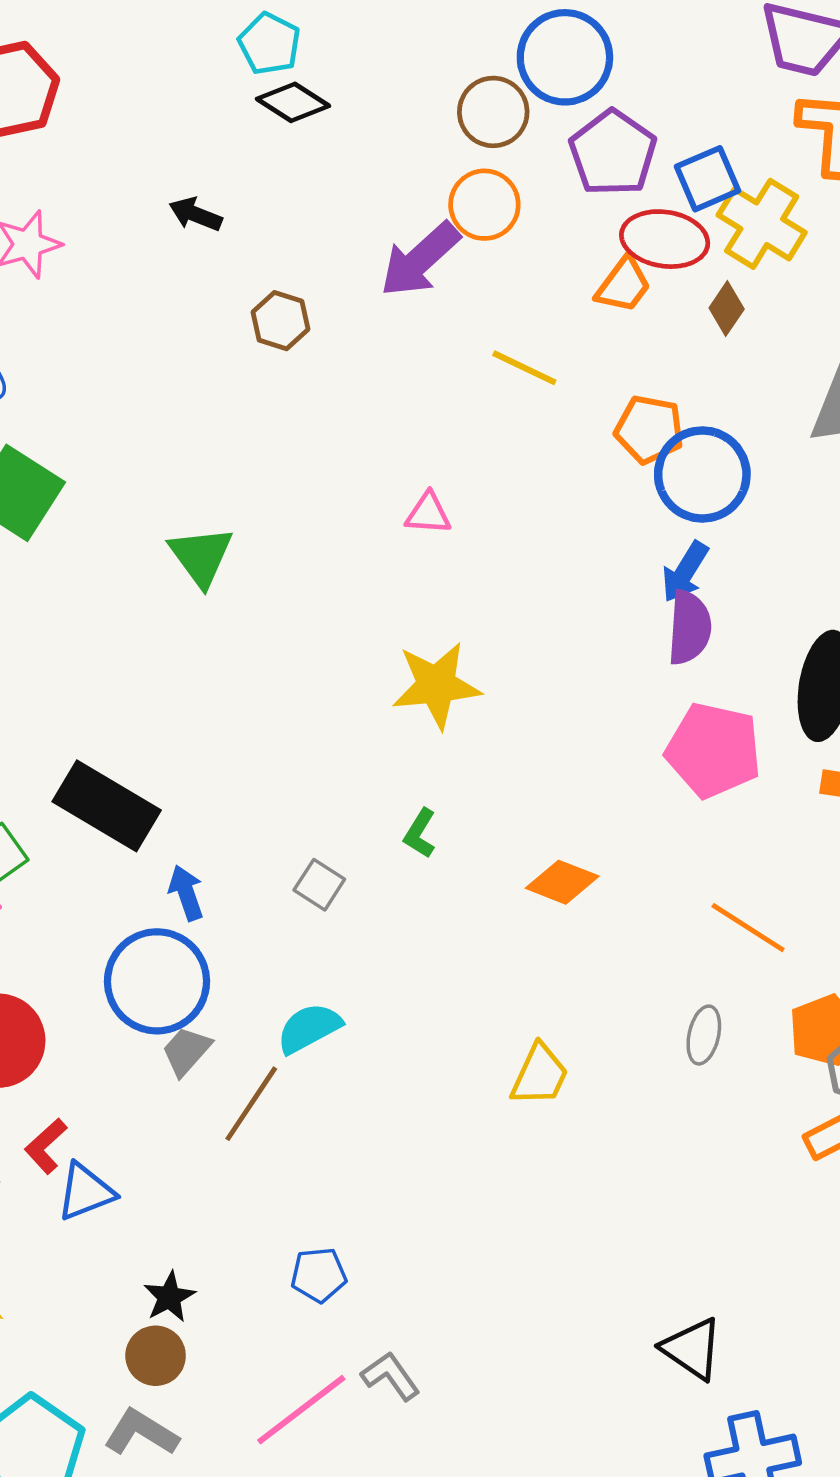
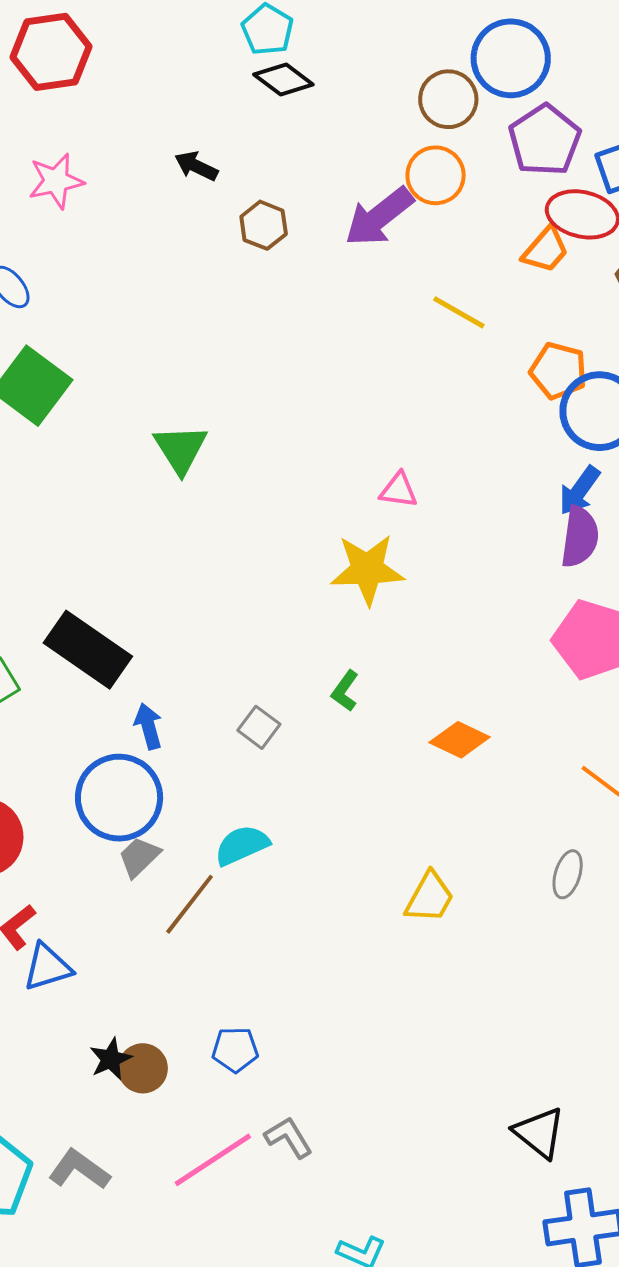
brown hexagon: (280, 321) -> (264, 225), moved
pink triangle: (428, 513) -> (399, 490), moved
brown circle: (156, 1356) -> (143, 1068), moved

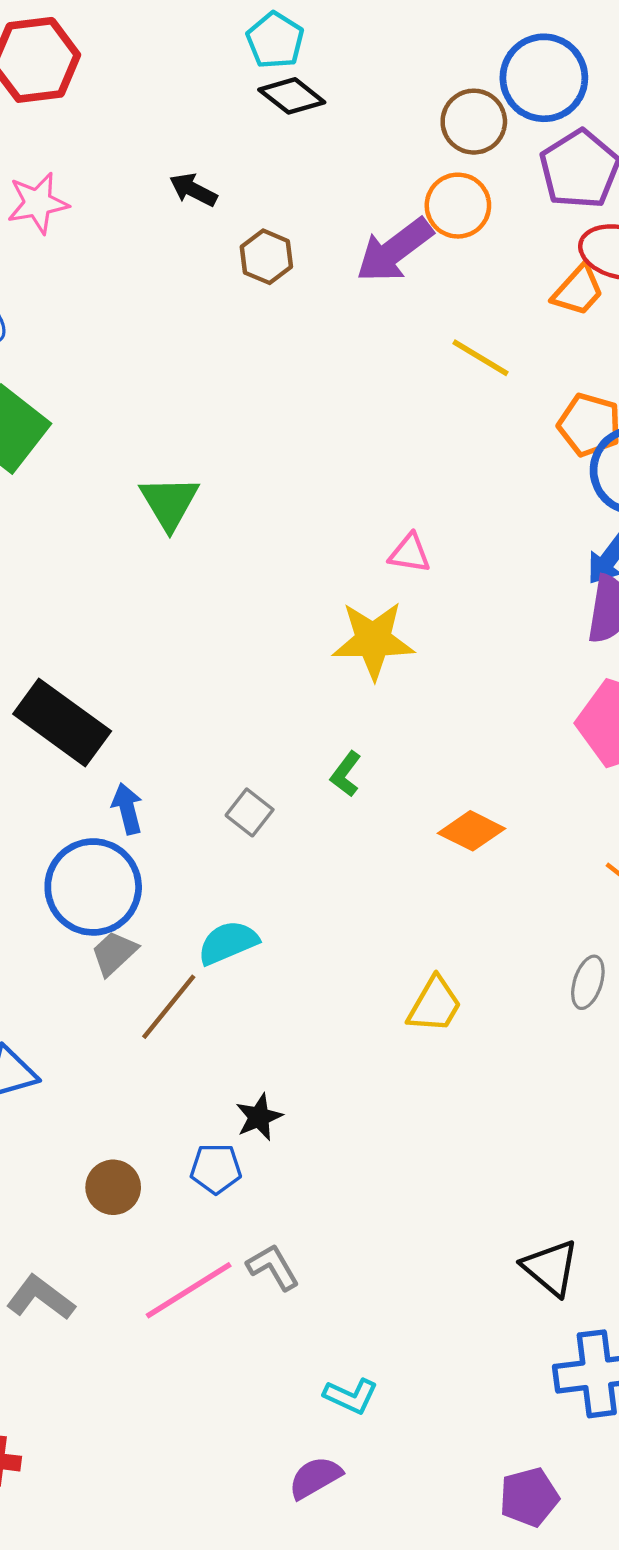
black star: (111, 1059) -> (259, 1117), moved

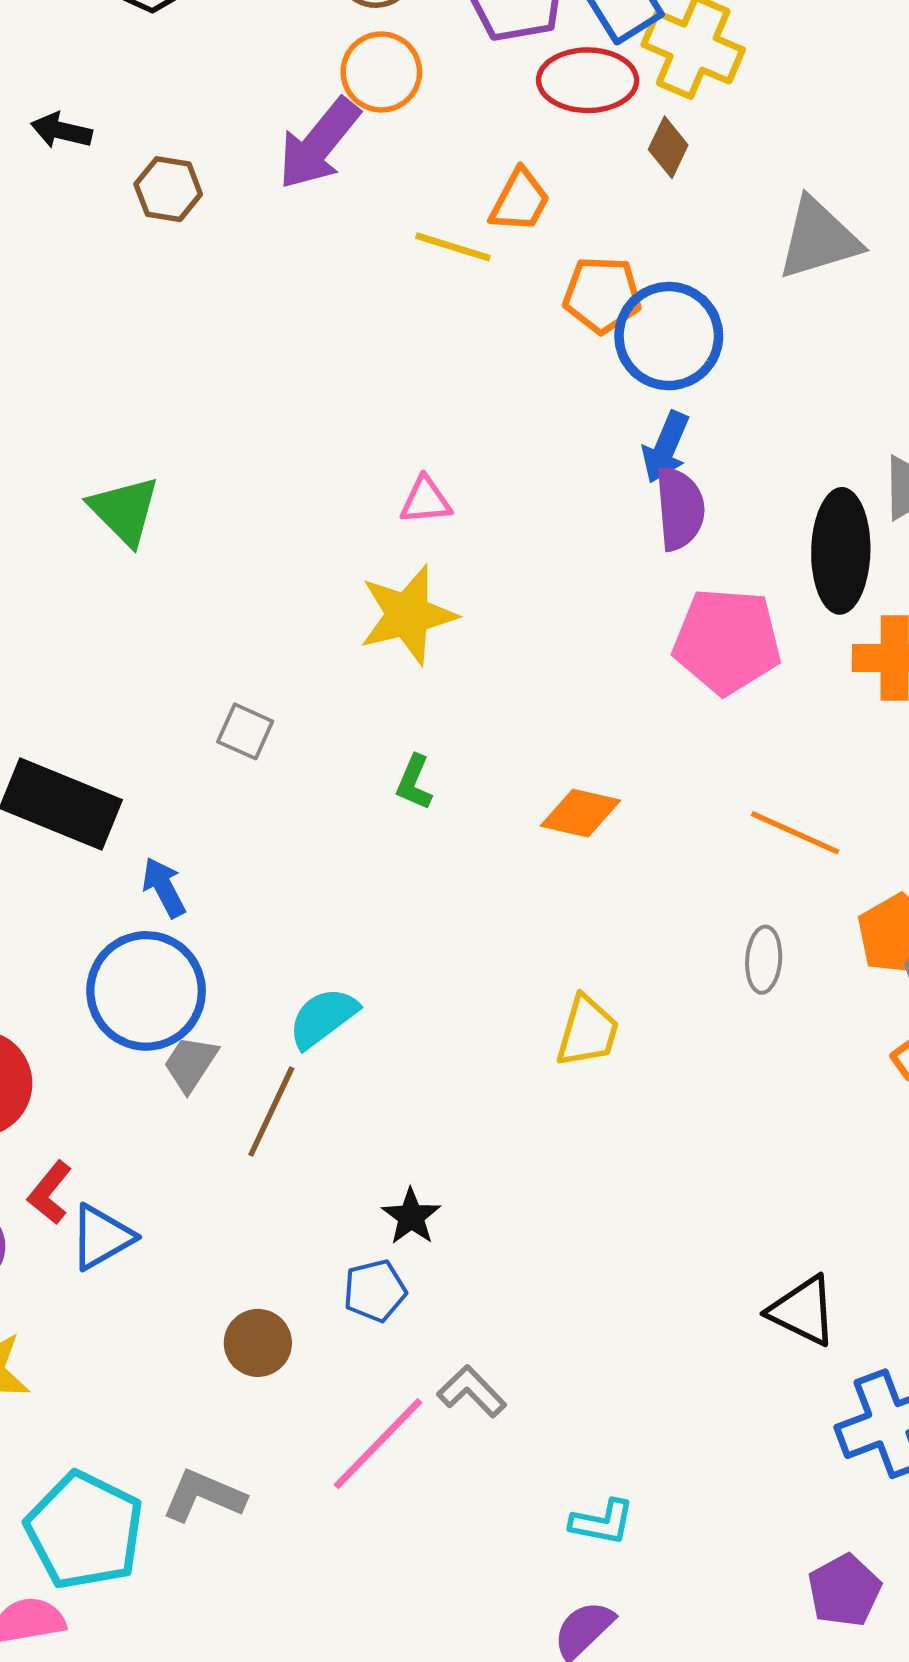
orange trapezoid: (578, 291) -> (520, 201), moved
gray square: (250, 812) -> (245, 731), moved

